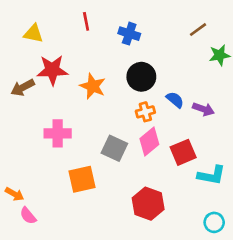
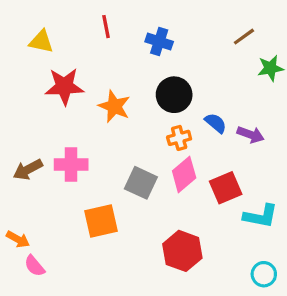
brown arrow: (23, 88) -> (28, 170), moved

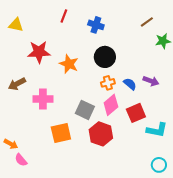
red line: (106, 27) -> (64, 16), turned 32
yellow triangle: (41, 42) -> (16, 25), moved
blue semicircle: (216, 123) -> (130, 84), moved
brown arrow: (28, 170) -> (17, 84), moved
red hexagon: (182, 251) -> (101, 134), moved

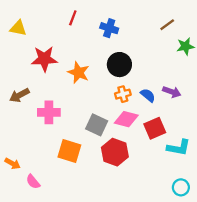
pink diamond: (111, 105) -> (126, 119), turned 55
orange square: (61, 133) -> (69, 151), turned 30
pink semicircle: (21, 160) -> (33, 182), moved

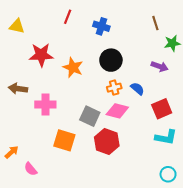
brown line: (167, 25) -> (155, 23), turned -72
purple arrow: (172, 92) -> (160, 66), moved
brown arrow: (19, 95) -> (18, 89), turned 36
red square: (155, 128) -> (162, 109), moved
orange arrow: (13, 163) -> (12, 152), turned -72

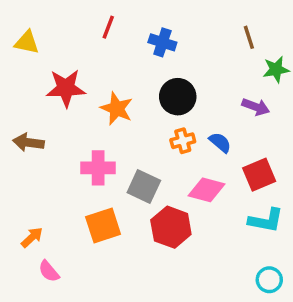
pink cross: (45, 105) -> (98, 168), moved
pink diamond: (117, 111) -> (207, 190), moved
orange square: (64, 140) -> (103, 225), turned -35
orange arrow: (12, 152) -> (32, 237), moved

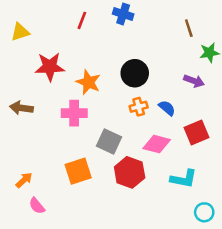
yellow triangle: (27, 42) -> (20, 32), turned -30
blue cross: (162, 42) -> (123, 14), moved
pink cross: (98, 168) -> (74, 113), moved
cyan L-shape: (266, 220) -> (184, 179), moved

